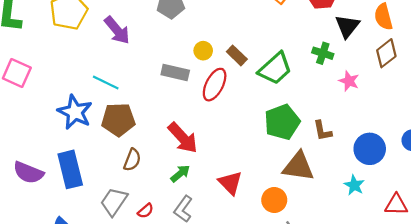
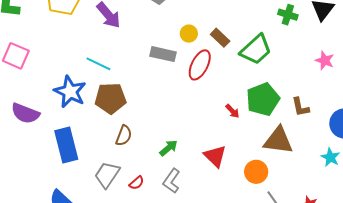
green cross: (323, 53) -> (288, 15), moved
red arrow: (183, 138) -> (232, 111), moved, size x0.5
purple semicircle: (28, 173) -> (25, 113), moved

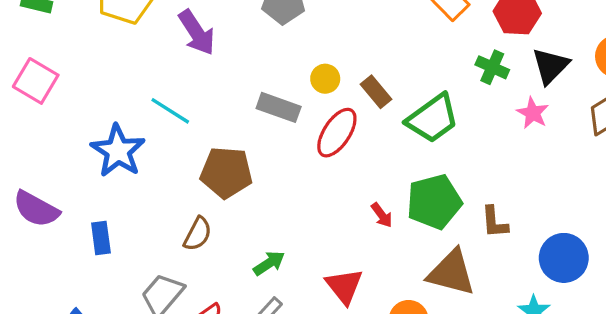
pink star: (325, 61) -> (533, 113), moved
brown pentagon: (111, 98) -> (226, 172), moved
purple semicircle: (25, 113) -> (36, 209), moved
blue rectangle: (66, 145) -> (101, 238), size x0.6

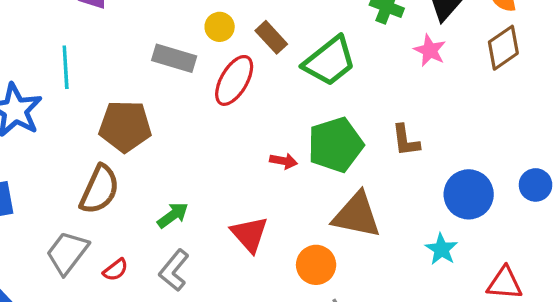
cyan line: (170, 111) -> (66, 67), turned 57
red arrow: (382, 215) -> (284, 161), turned -40
brown L-shape: (494, 222) -> (406, 140), moved
brown semicircle: (198, 234) -> (100, 189), size x1.4

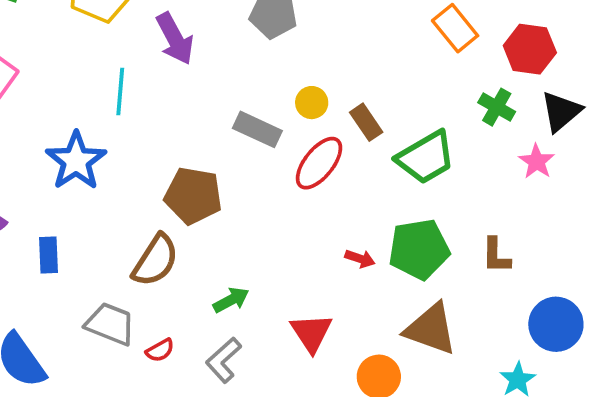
cyan line: (66, 67) -> (120, 91), moved
gray trapezoid: (67, 253) -> (110, 324), turned 66

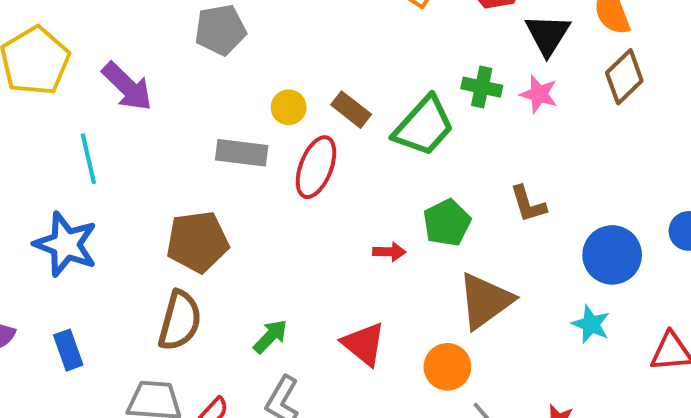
green cross: (497, 107) -> (482, 87), moved
green pentagon: (419, 249) -> (447, 223), size x0.7
brown triangle: (431, 329) -> (485, 301), turned -38

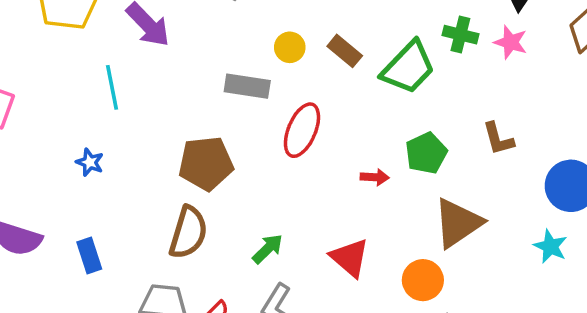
red ellipse: (316, 167) -> (302, 130), moved
blue star: (66, 244) -> (90, 162), size x0.5

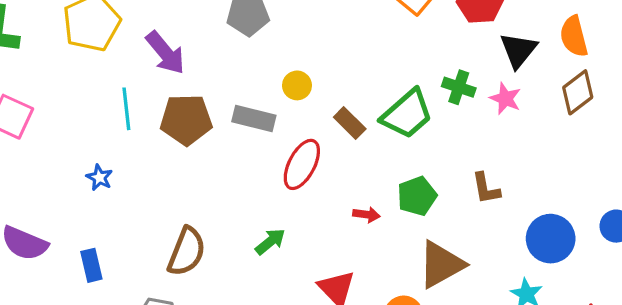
brown rectangle: (345, 51) -> (350, 123), moved
brown pentagon: (206, 163) -> (186, 120), moved
green arrow: (268, 249) -> (270, 242), moved

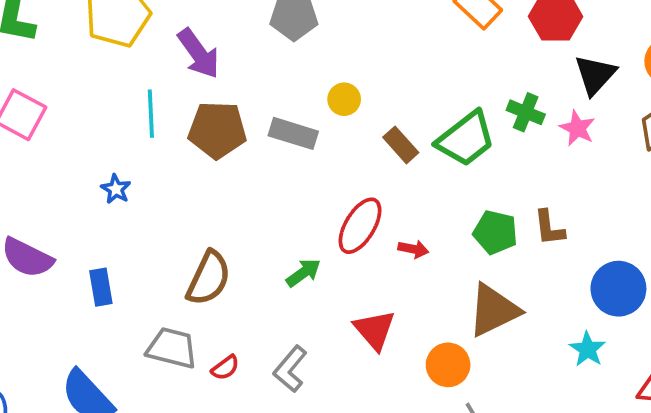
red ellipse: (302, 164) -> (360, 226), moved
green pentagon: (417, 196) -> (495, 232), moved, turned 30

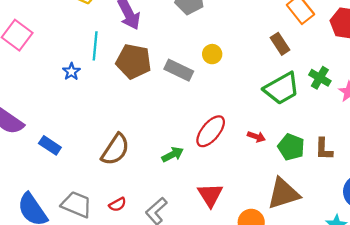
brown rectangle: (401, 145) -> (280, 44), moved
blue star: (116, 189) -> (71, 72), moved
red arrow: (413, 249) -> (256, 137), moved
blue rectangle: (101, 287) -> (50, 145), turned -55
gray trapezoid: (172, 348) -> (77, 204), moved

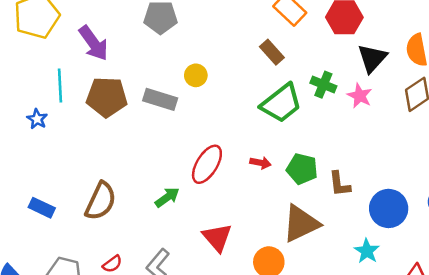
blue rectangle: (50, 145) -> (42, 208), moved
brown L-shape: (324, 149) -> (340, 184), moved

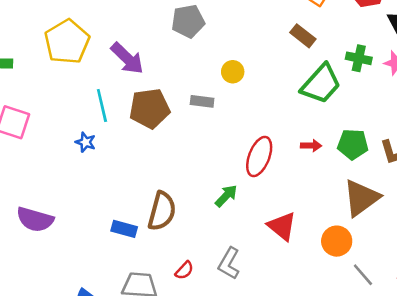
gray rectangle: (160, 99) -> (202, 101), size x0.7
blue rectangle: (42, 208) -> (124, 229), moved

